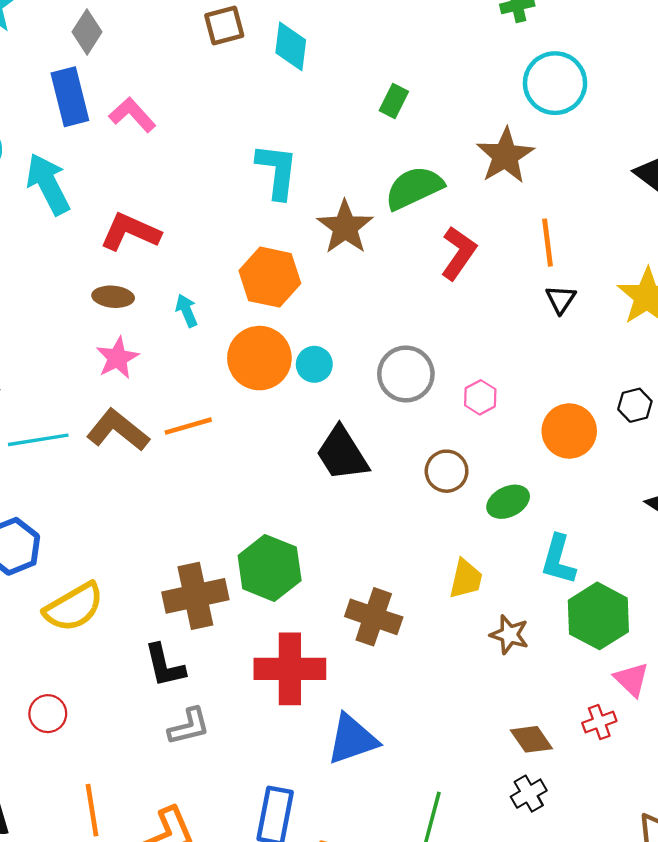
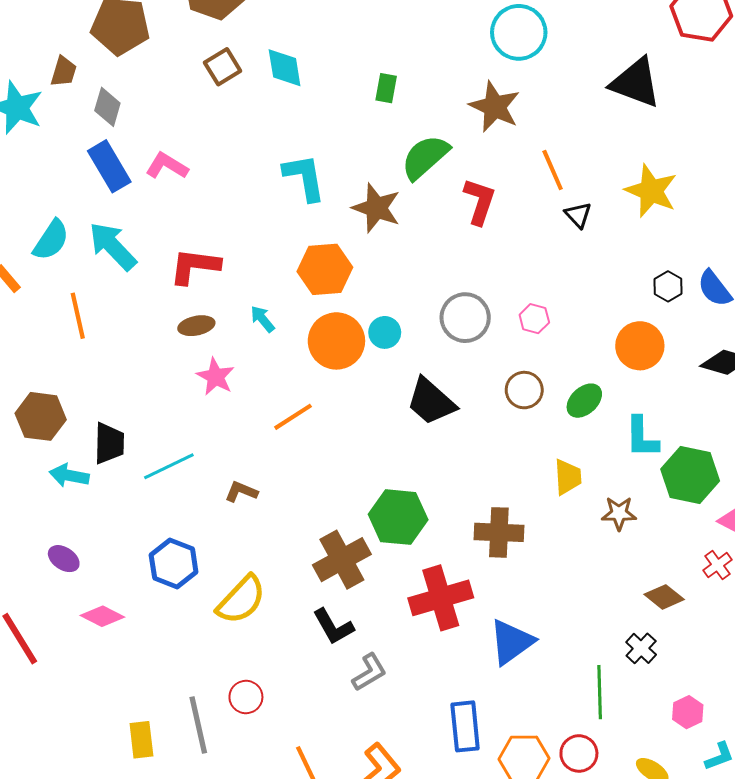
brown L-shape: (118, 430) -> (241, 492), moved, size x0.6
orange circle: (569, 431) -> (640, 346), moved
black cross: (529, 794) -> (641, 648), moved

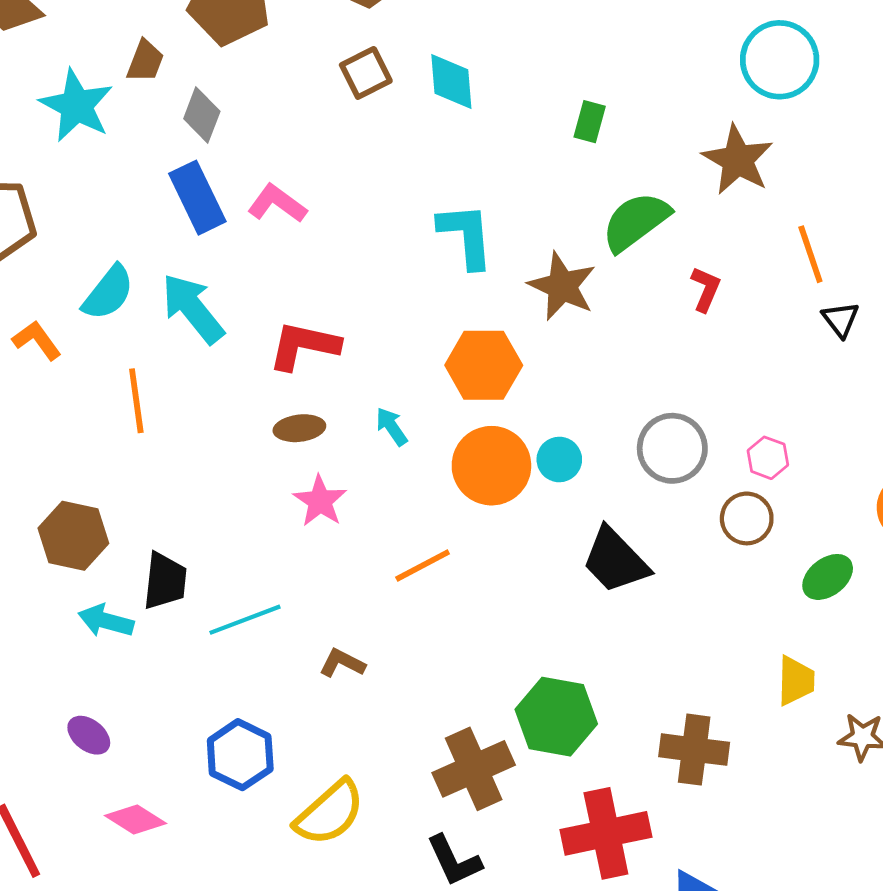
red L-shape: (479, 201) -> (706, 289), size x0.7
brown circle: (524, 390) -> (747, 518), moved

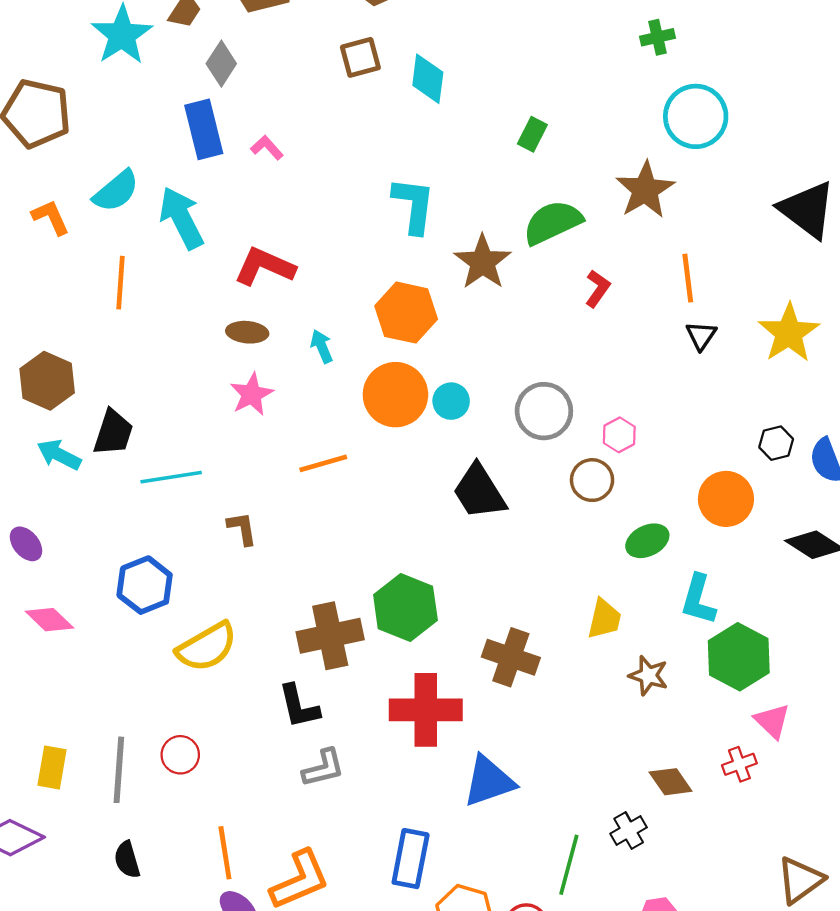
pink L-shape: (277, 204) -> (267, 148), size x0.7
brown L-shape: (342, 663) -> (242, 529), turned 42

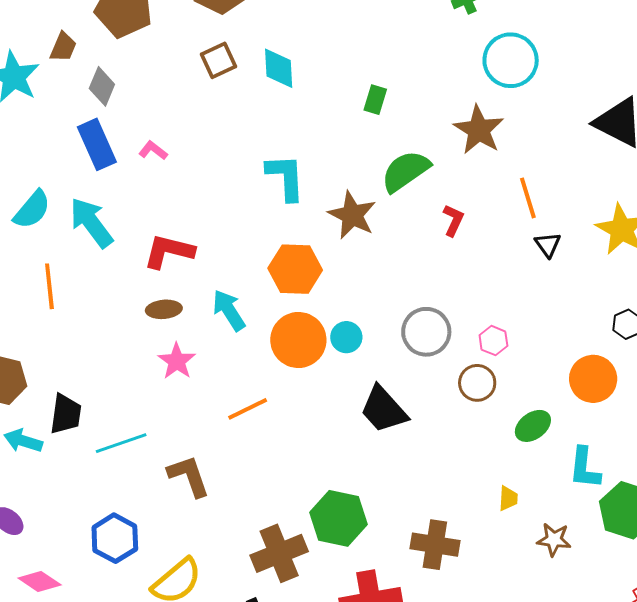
cyan arrow: (322, 346) -> (229, 310), size x1.5
brown L-shape: (242, 529) -> (189, 476), size x1.5
yellow trapezoid: (604, 619) -> (508, 498), size x0.7

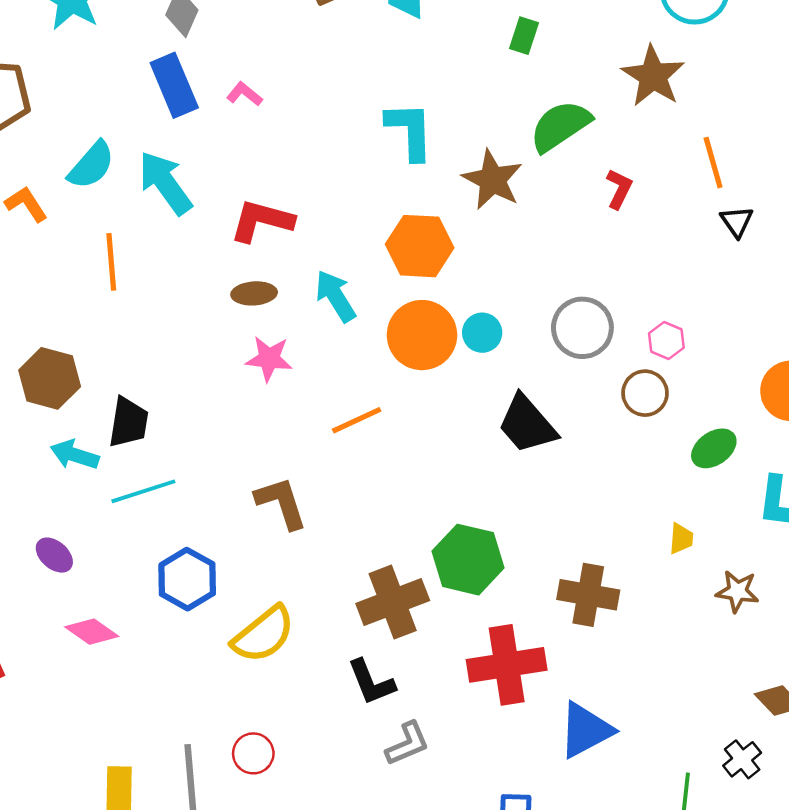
pink star: (177, 361) -> (269, 359), turned -30
cyan line: (121, 443) -> (143, 491), moved

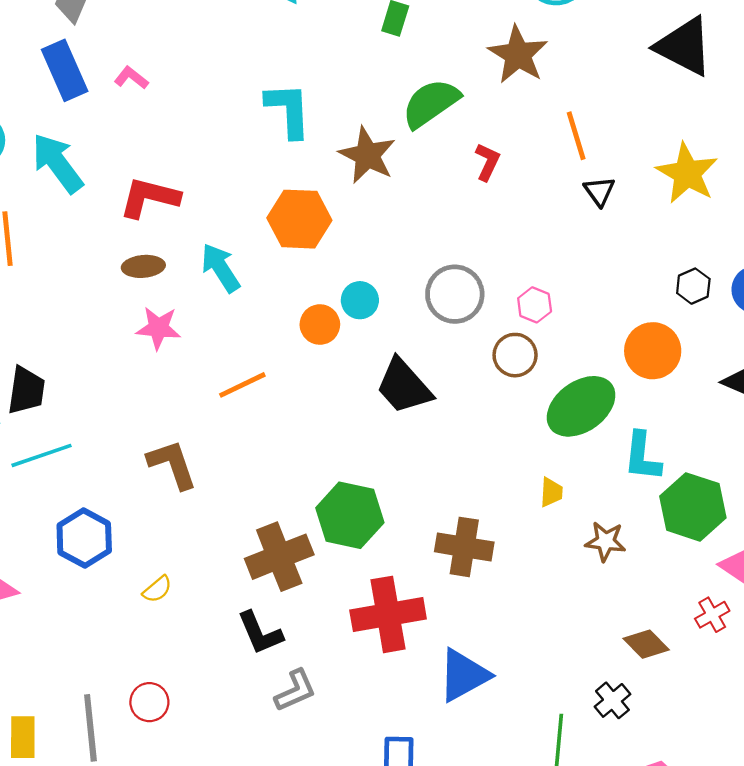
orange circle: (422, 335) -> (320, 325), moved, size x0.6
green ellipse: (714, 448) -> (581, 406), size x1.6
yellow semicircle: (264, 634) -> (157, 589), size x0.5

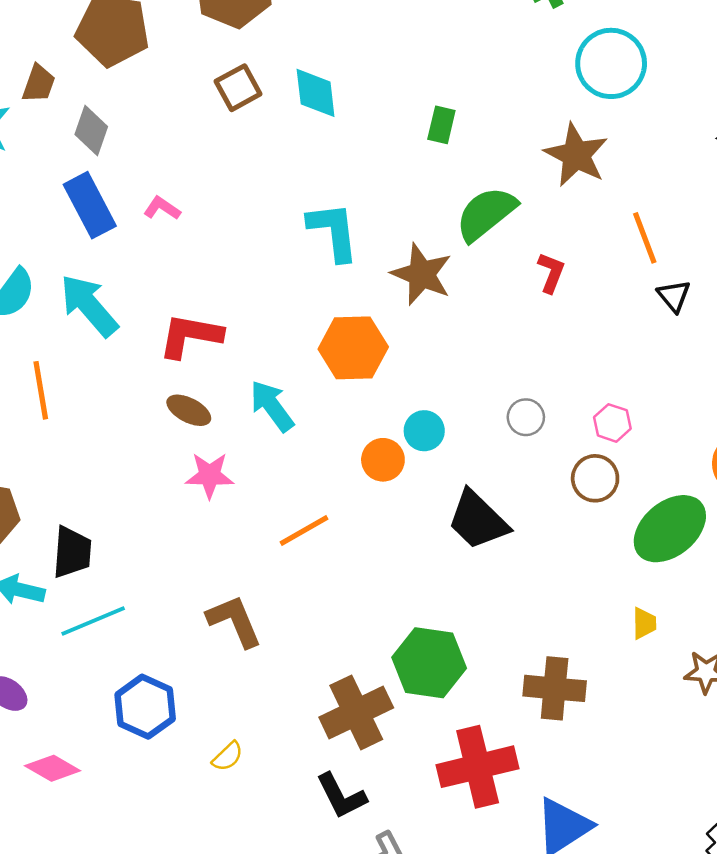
brown ellipse: (143, 266) -> (189, 410), turned 36
gray circle: (455, 294) -> (526, 417), size x0.6

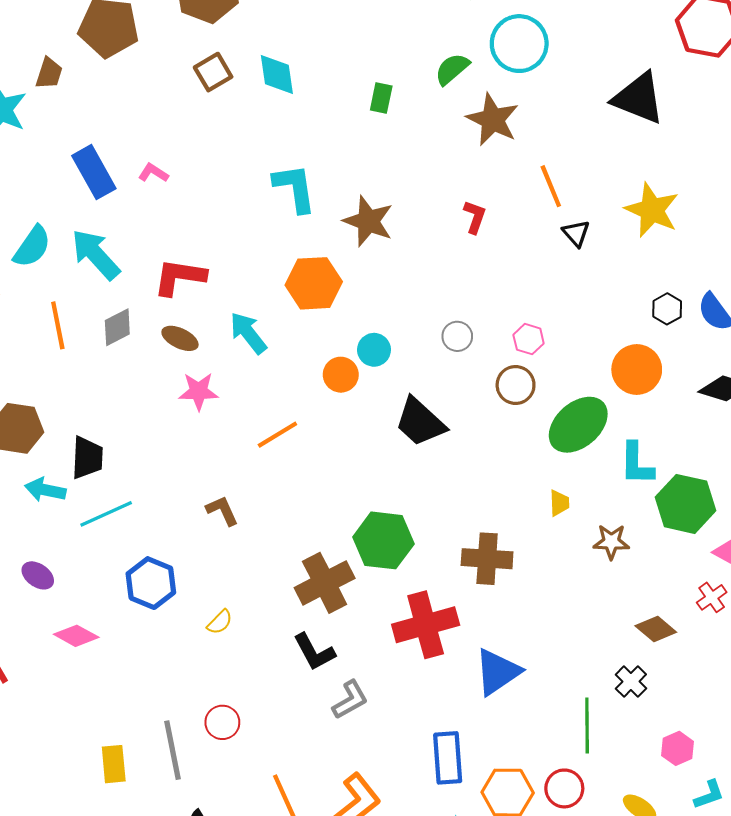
gray diamond: (91, 131) -> (117, 327), moved, turned 45
green semicircle: (486, 214) -> (452, 69), moved, size x0.7
brown L-shape: (234, 621) -> (222, 511), size x0.7

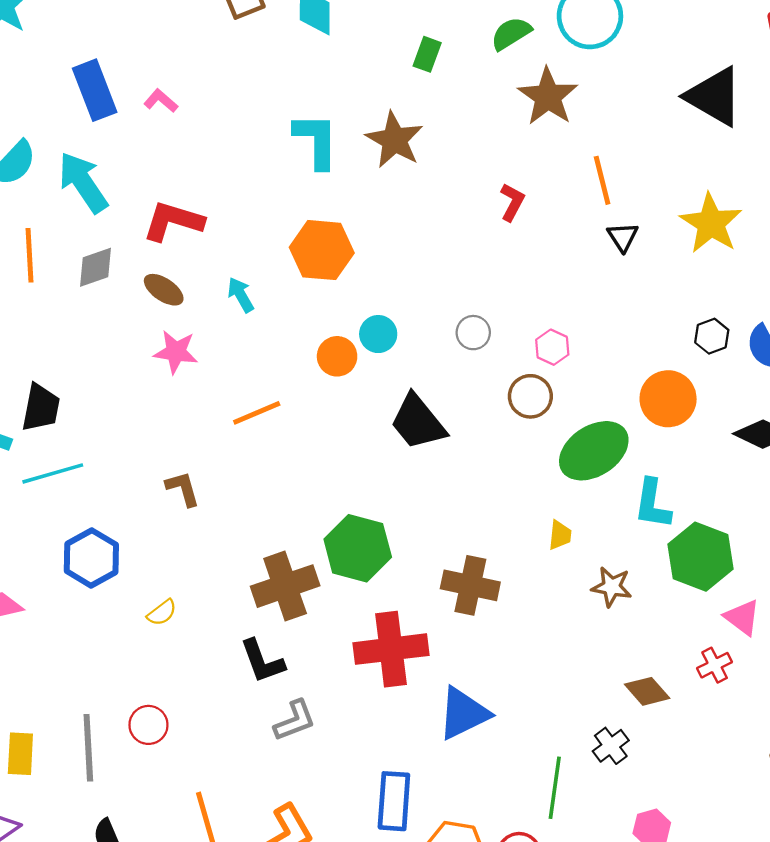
brown star: (368, 221) -> (394, 140), moved
cyan arrow: (248, 333) -> (241, 295), size x0.7

